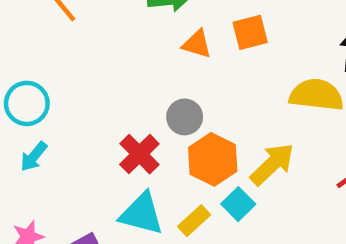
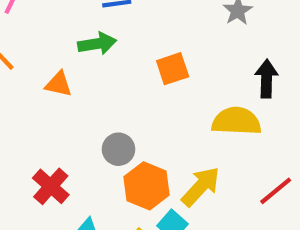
orange triangle: (197, 44) -> (59, 84), moved
red cross: (139, 154) -> (51, 186), moved

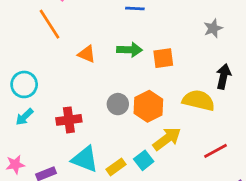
green arrow: (97, 44) -> (130, 50), moved
red cross: (51, 186) -> (69, 120), turned 30
orange hexagon: (147, 186) -> (148, 106), moved

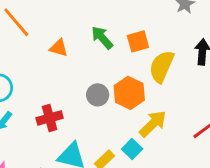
green arrow: (130, 50) -> (102, 38), turned -125
yellow semicircle: (199, 100) -> (162, 67), moved, turned -72

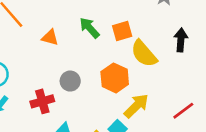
yellow semicircle: (162, 67) -> (144, 54), turned -64
gray circle: (98, 95) -> (70, 81), moved

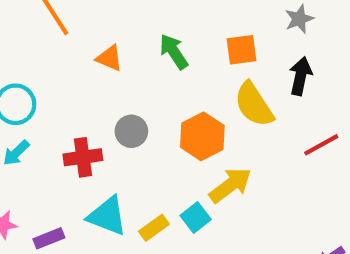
orange square: (122, 31) -> (242, 50), moved
black arrow: (181, 40) -> (301, 76), moved
red line: (183, 111) -> (321, 145), moved

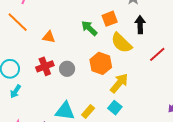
green arrow: (174, 52) -> (89, 28), moved
red cross: (83, 157) -> (45, 66), moved
cyan square: (196, 218) -> (115, 108), moved

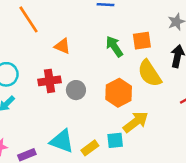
cyan square: (115, 108) -> (115, 140), moved, turned 32

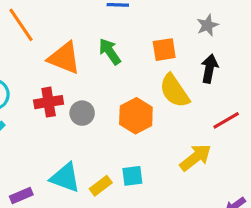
orange triangle: (62, 46) -> (64, 58), size x1.6
green arrow: (114, 46) -> (110, 52), moved
yellow arrow: (136, 122) -> (195, 157), moved

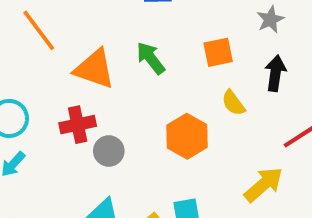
yellow semicircle: (174, 91) -> (233, 103), size x0.6
gray circle: (82, 113) -> (109, 151), moved

